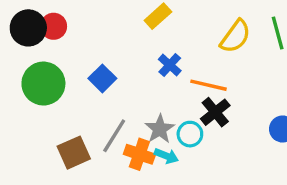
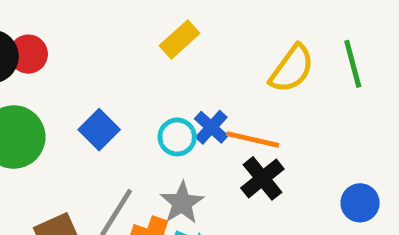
blue cross: (170, 65) -> (211, 127), moved
cyan circle: (190, 134) -> (177, 137), moved

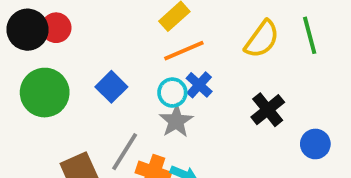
orange line: (253, 139) -> (184, 51), moved, turned -36
black cross: (262, 178) -> (268, 110), moved
gray star: (182, 203) -> (176, 121), moved

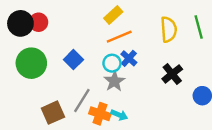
yellow semicircle: (262, 39) -> (169, 29), turned -40

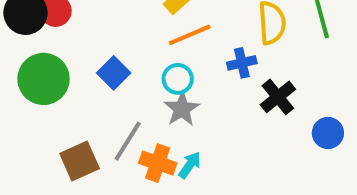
blue cross: (129, 58) -> (242, 63), moved, turned 35
cyan arrow: (119, 115) -> (190, 165), turned -77

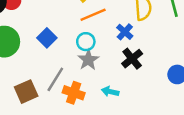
blue cross: (242, 63) -> (125, 32), turned -35
black cross: (278, 97) -> (132, 59), moved
cyan arrow: (190, 165) -> (110, 92), moved, turned -112

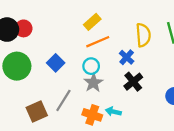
orange cross: (74, 93) -> (92, 115), moved

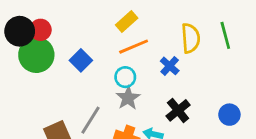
blue square: (56, 63) -> (81, 60), moved
green circle: (17, 66) -> (36, 55), moved
black cross: (133, 82) -> (178, 110), moved

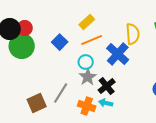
blue square: (81, 60) -> (60, 42), moved
blue cross: (170, 66) -> (118, 54), size x1.6
black cross: (178, 110) -> (107, 86), moved

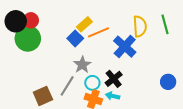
yellow rectangle: (87, 22) -> (84, 24), moved
blue square: (60, 42) -> (75, 38), moved
cyan circle: (86, 62) -> (92, 83), moved
gray star: (88, 77) -> (82, 65), moved

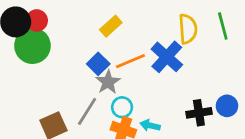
orange line: (98, 32) -> (130, 61), moved
blue square: (75, 38) -> (98, 64), moved
black cross: (114, 79) -> (199, 113), moved, turned 30

